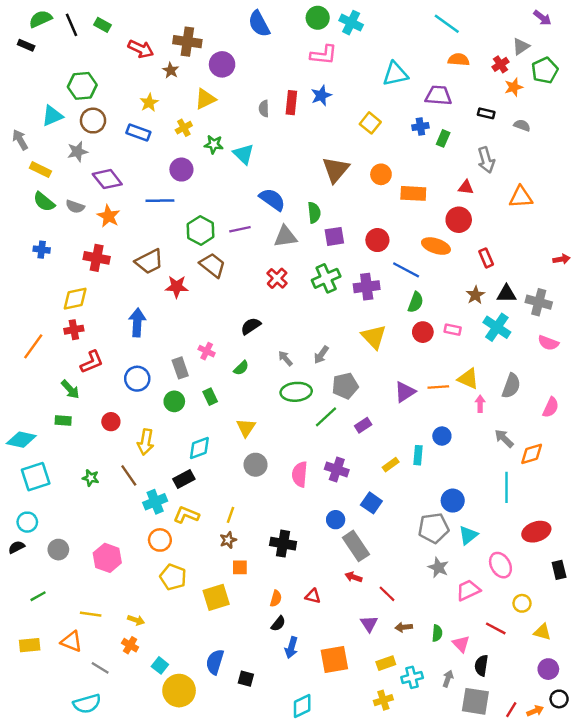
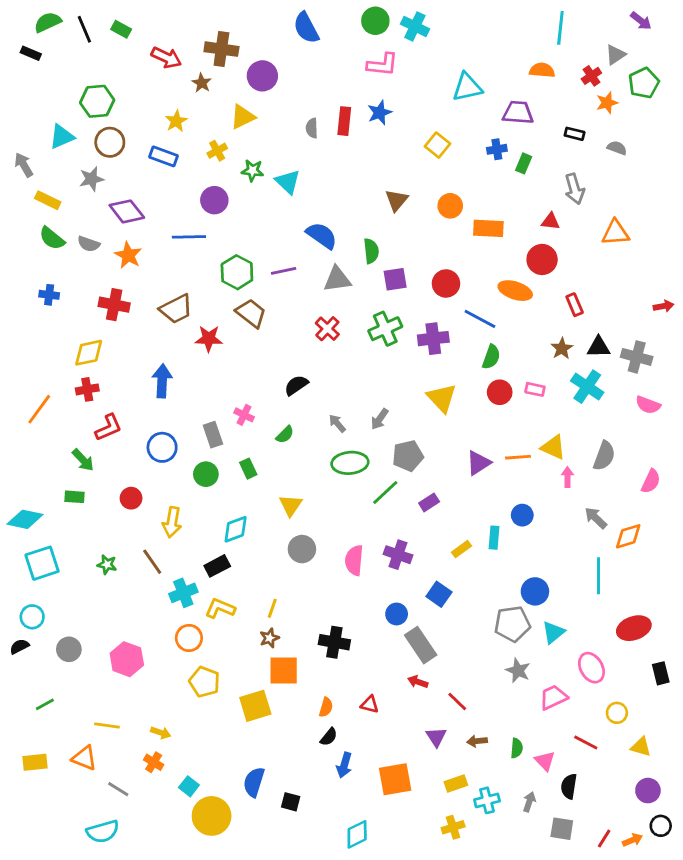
cyan line: (447, 24) -> (560, 28), moved, turned 60
brown triangle: (336, 170) -> (397, 200), size x0.7
orange square: (240, 567) -> (284, 670), size x1.6
gray square: (475, 701) -> (562, 829), size x0.7

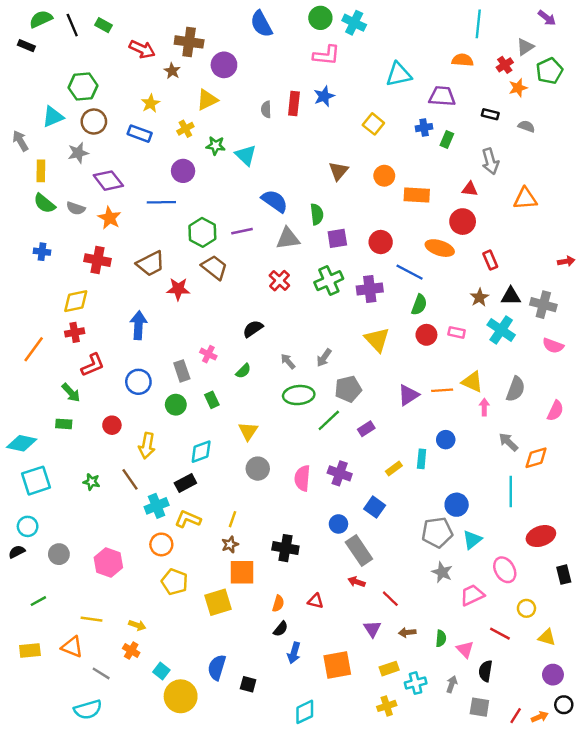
yellow rectangle: (48, 200) -> (41, 171), turned 65

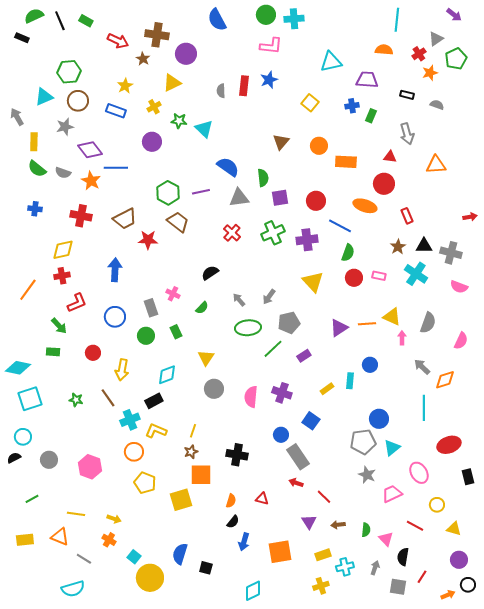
cyan cross: (354, 23) -> (294, 19), turned -30
blue line: (161, 202) -> (116, 168), moved
red line: (516, 716) -> (422, 577), moved

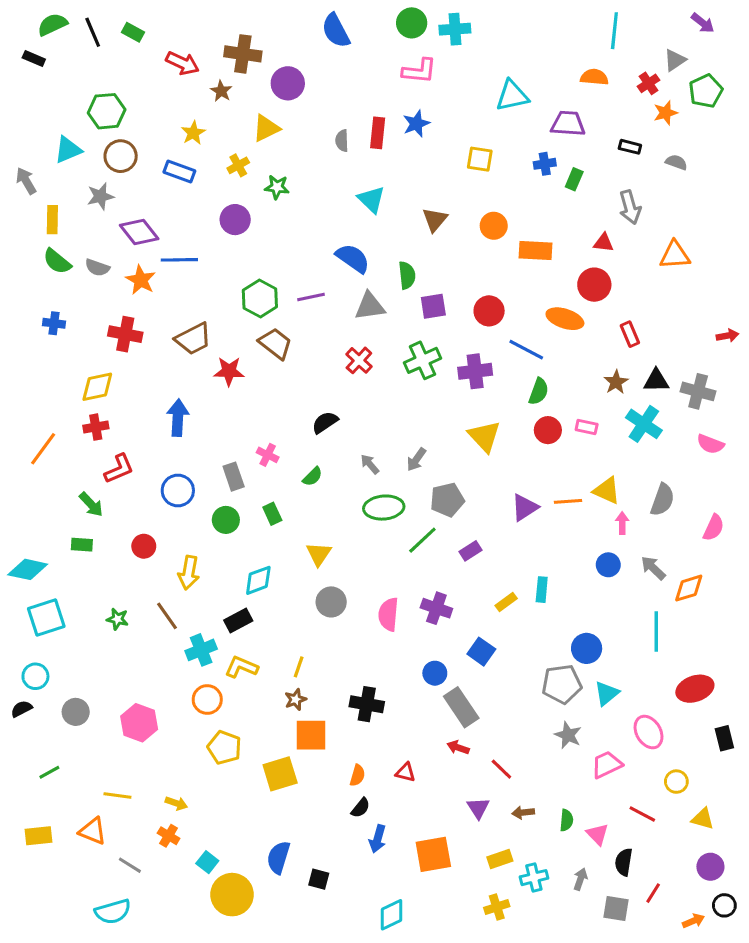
yellow square: (310, 103) -> (480, 159), turned -30
cyan triangle: (204, 129) -> (371, 199), moved
blue circle: (370, 365) -> (608, 565), moved

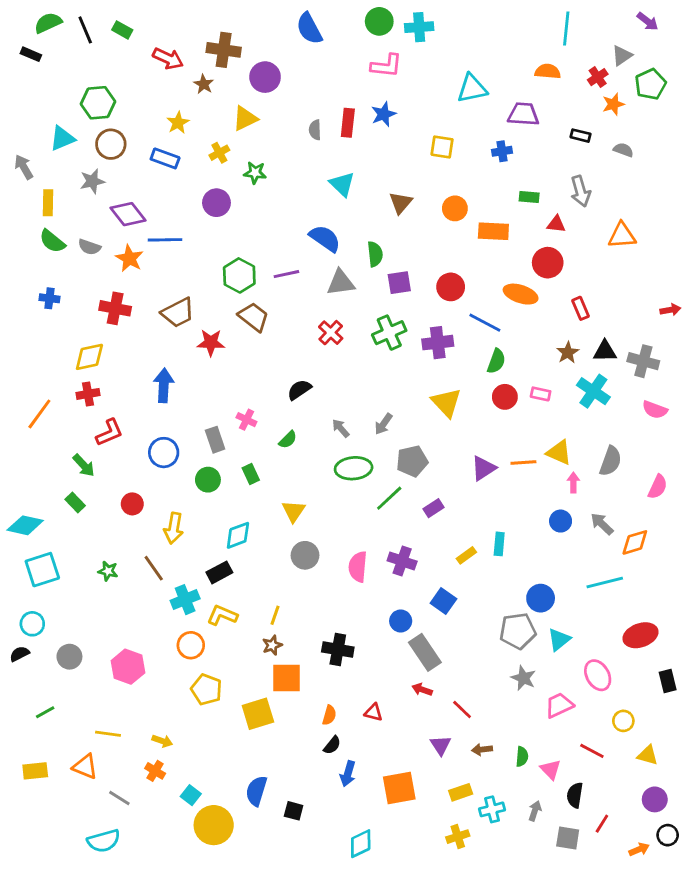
green rectangle: (574, 179) -> (529, 197), moved, turned 72
green rectangle: (82, 545) -> (75, 502), turned 42
cyan line: (656, 631) -> (605, 582), turned 76

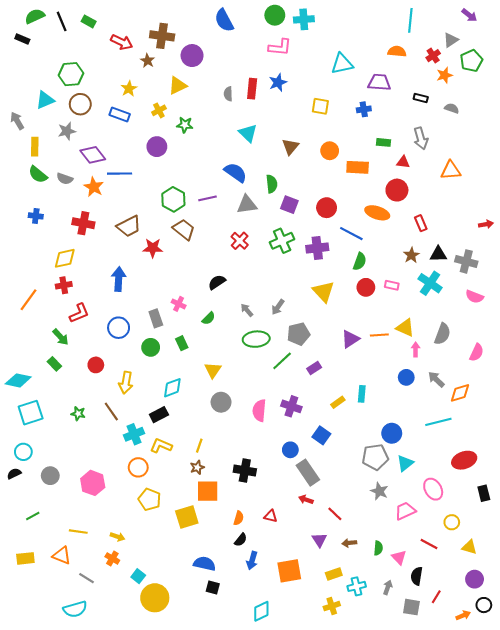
purple square: (399, 283) -> (289, 205), turned 30
blue semicircle: (256, 791) -> (204, 564), moved, turned 85

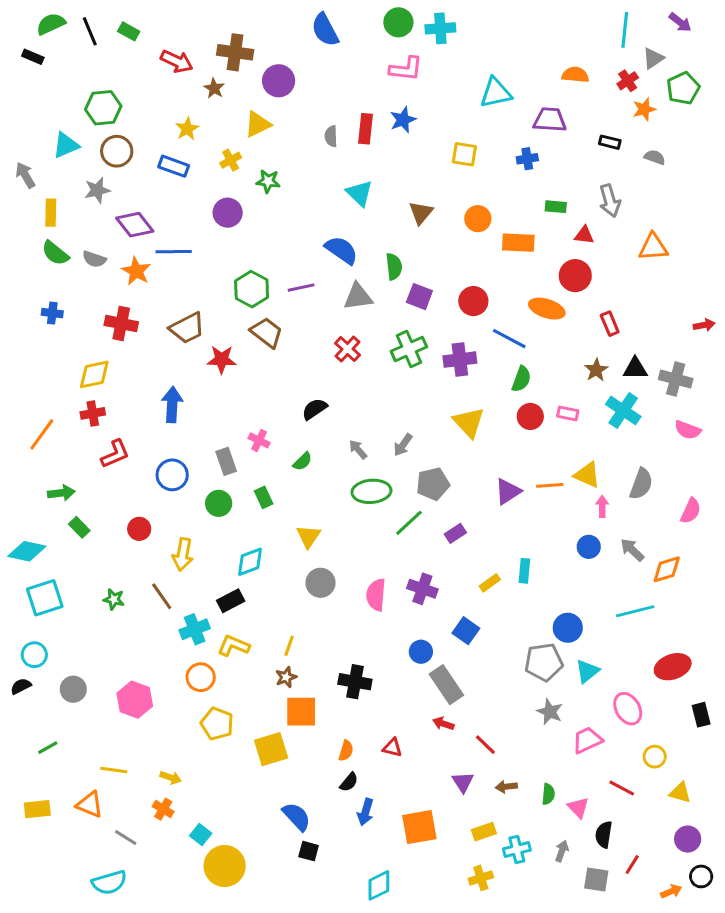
cyan line: (410, 20) -> (625, 30), moved
green arrow: (61, 337) -> (61, 493), moved, turned -54
blue semicircle: (204, 564) -> (297, 817), turned 35

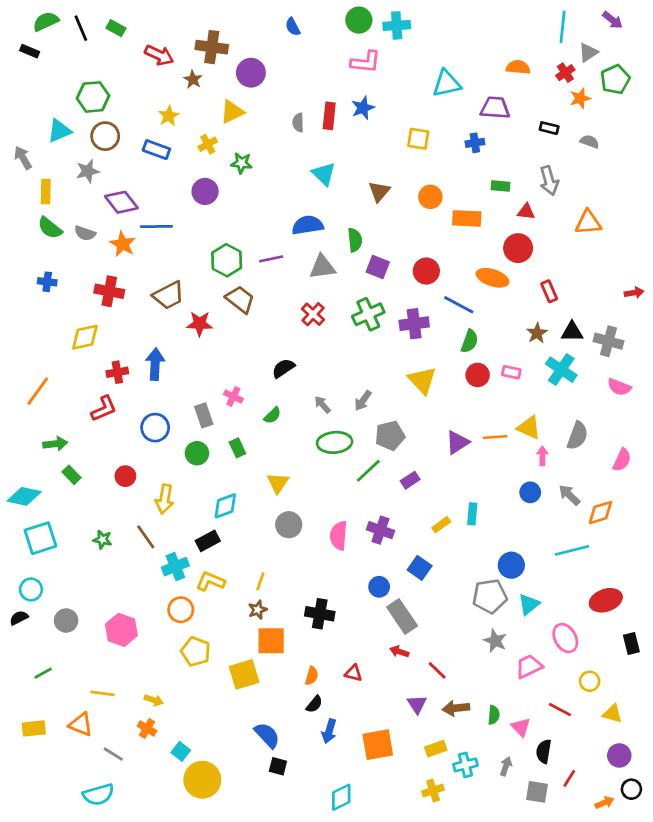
blue semicircle: (325, 30) -> (293, 27), size x0.6
blue semicircle: (341, 250) -> (308, 225), turned -44
red cross: (93, 413) -> (117, 372), moved
brown arrow: (506, 787) -> (456, 708), size x1.4

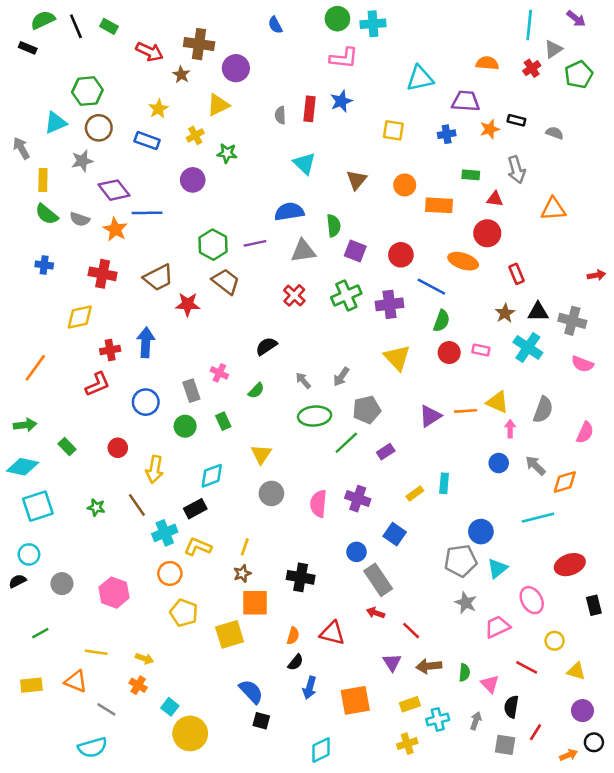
orange star: (580, 98) -> (490, 129), moved
green arrow: (55, 444) -> (25, 425), moved
red triangle: (353, 673) -> (332, 633), size x1.5

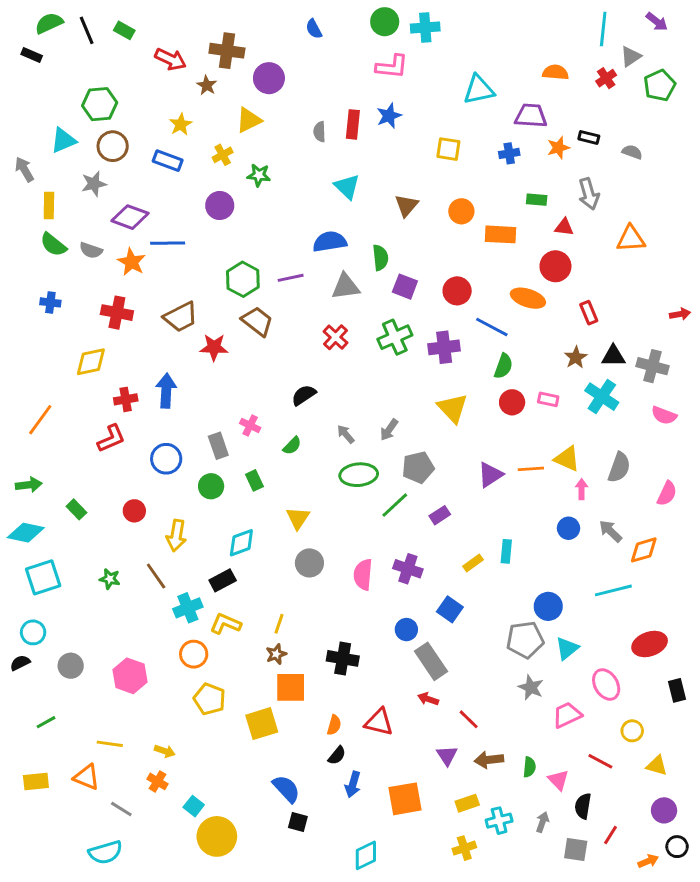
purple diamond: (114, 190) -> (130, 217), turned -32

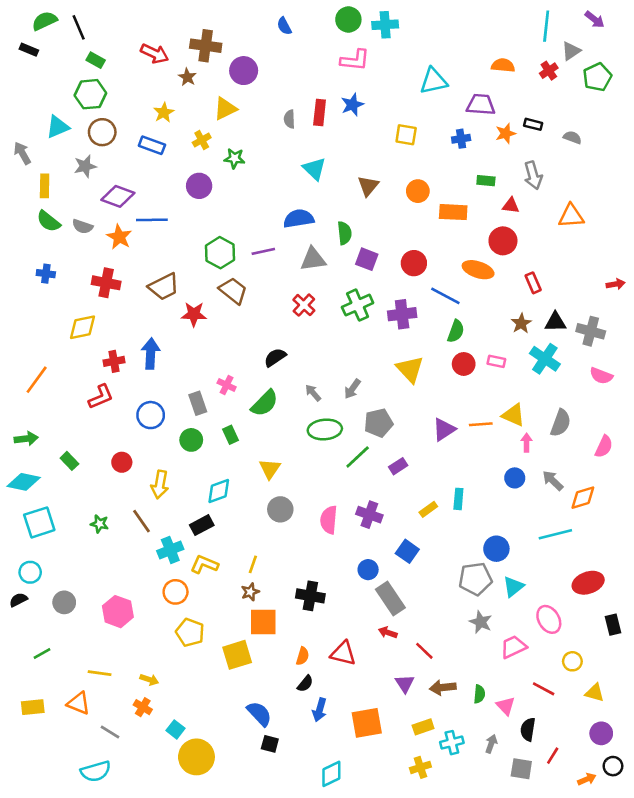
green rectangle: (124, 30) -> (96, 60), moved
green semicircle: (292, 446) -> (265, 403), size x1.6

